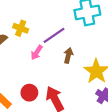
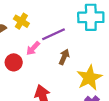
red circle: (29, 93) -> (14, 62), moved

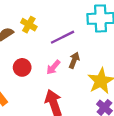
pink arrow: (33, 48) -> (53, 67), moved

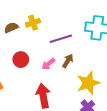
yellow cross: (29, 25) -> (33, 23), turned 32

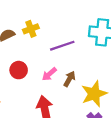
brown arrow: (68, 61) -> (69, 79), moved

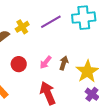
purple line: (62, 46) -> (51, 22), moved

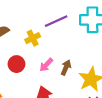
yellow cross: (22, 27) -> (33, 38), moved

